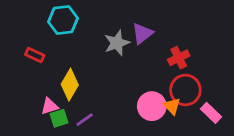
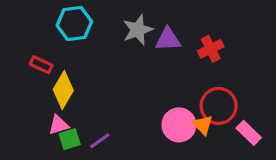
purple triangle: (142, 33) -> (168, 39), turned 35
gray star: (117, 43) -> (138, 30), moved
red cross: (179, 58) -> (211, 49), moved
yellow diamond: (70, 85) -> (63, 90), moved

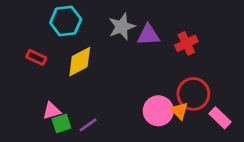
yellow diamond: (63, 90) -> (80, 62), moved, turned 32

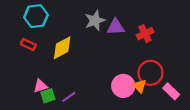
cyan hexagon: (66, 21) -> (36, 16), moved

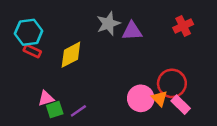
cyan hexagon: (36, 16) -> (29, 32), moved
red cross: (145, 34) -> (183, 26), moved
pink rectangle: (171, 91) -> (181, 105), moved

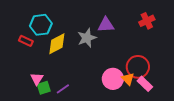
gray star: (108, 24) -> (87, 38), moved
cyan hexagon: (29, 32) -> (41, 25), moved
pink triangle: (46, 98) -> (37, 79), turned -40

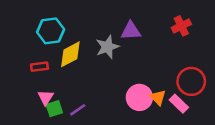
red rectangle: (26, 41) -> (39, 67), moved, turned -32
red circle: (138, 67) -> (191, 81), moved

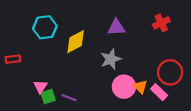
gray star: (107, 47) -> (111, 59), moved
yellow diamond: (70, 54) -> (76, 42), moved
red rectangle: (39, 67) -> (13, 59), moved
purple line: (78, 110) -> (69, 98), turned 56

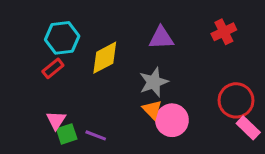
red rectangle: (13, 59) -> (53, 68), moved, turned -32
orange triangle: (140, 87) -> (152, 110), moved
pink rectangle: (159, 92) -> (248, 128), moved

